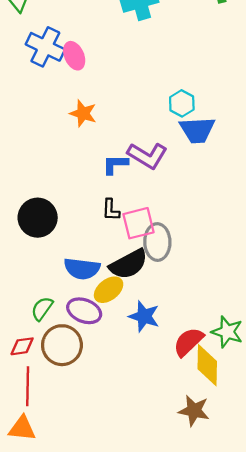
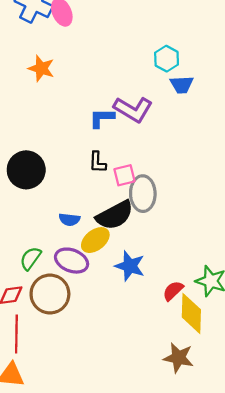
orange star: (83, 113) -> (41, 68), moved
blue trapezoid: (197, 130) -> (182, 85), size x0.7
pink square: (139, 223) -> (124, 175), size x0.7
blue semicircle: (82, 269) -> (69, 220), size x0.6
red semicircle: (188, 342) -> (173, 291), size x0.7

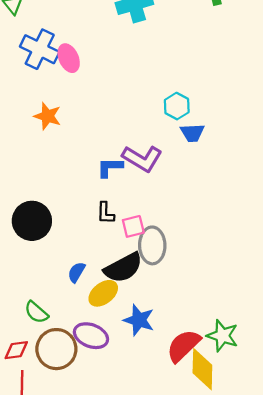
blue semicircle: (69, 220) -> (76, 272), turned 114
green semicircle: (31, 258) -> (36, 312), turned -85
purple ellipse: (72, 261) -> (91, 336), moved
red semicircle: (173, 291) -> (183, 346), size x1.6

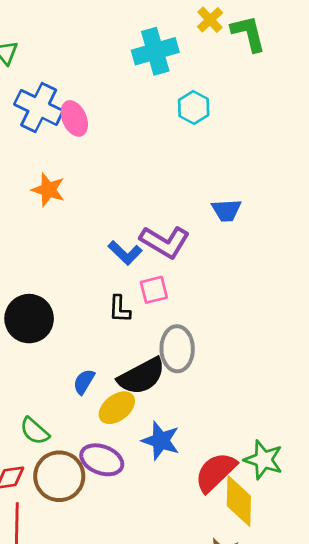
cyan hexagon: (177, 106) -> (194, 107), moved
blue L-shape: (110, 167) -> (125, 253), turned -136
pink square: (133, 226) -> (154, 290), moved

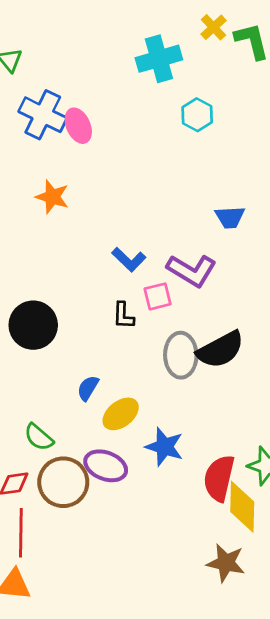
purple L-shape: (165, 242) -> (192, 270), moved
black semicircle: (142, 376) -> (220, 350), moved
red semicircle: (216, 472) -> (219, 478), turned -33

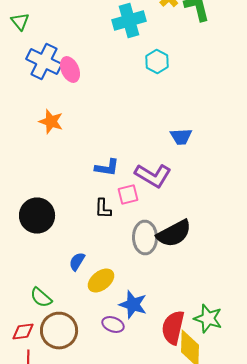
blue L-shape: (129, 260) -> (107, 168), turned -35
purple ellipse: (106, 466) -> (113, 324), moved, size x0.7

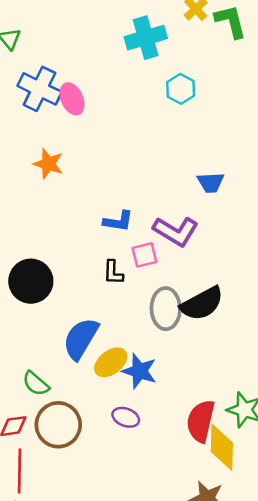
blue semicircle: (77, 262) -> (81, 339), size x1.8
blue star: (133, 304) -> (139, 371), moved

